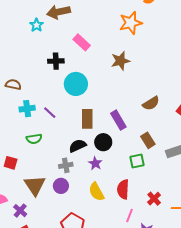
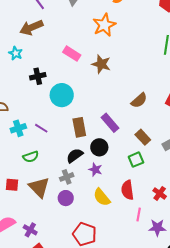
cyan star: (37, 25) -> (16, 53), moved
pink rectangle: (82, 42) -> (72, 54), moved
brown star: (120, 61) -> (101, 64), turned -30
brown triangle: (35, 185) -> (39, 187), moved

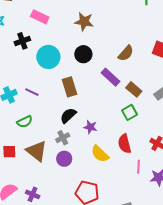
pink rectangle: (72, 54) -> (40, 17), moved
purple rectangle: (110, 123) -> (110, 77), moved
black circle: (99, 147) -> (83, 54), moved

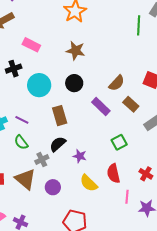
brown rectangle: (134, 89) -> (131, 104), moved
green semicircle: (25, 122) -> (21, 142), moved, turned 77
gray cross: (63, 138) -> (42, 160), moved

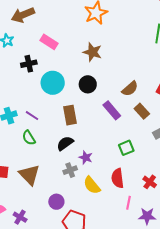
gray cross: (42, 160) -> (70, 170), moved
purple circle: (53, 187) -> (56, 202), moved

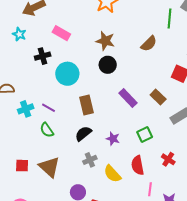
black circle: (88, 84) -> (108, 65), moved
brown semicircle: (130, 89) -> (149, 44), moved
purple star: (86, 157) -> (113, 139), moved
red cross: (150, 182) -> (168, 159), moved

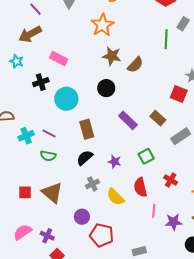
brown star: (105, 41) -> (112, 56), moved
brown semicircle: (149, 44) -> (135, 65), moved
green semicircle: (47, 130) -> (48, 156), turned -42

